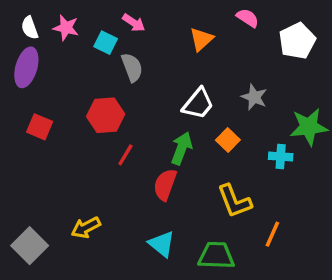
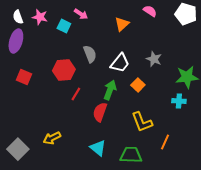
white pentagon: (297, 41) -> (186, 14), moved, turned -30
gray semicircle: (132, 67) -> (90, 54), moved
cyan cross: (281, 157) -> (179, 101), moved

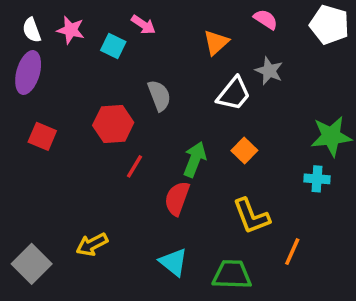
gray star: (154, 59) -> (269, 71), moved
white trapezoid: (120, 63) -> (234, 94), moved

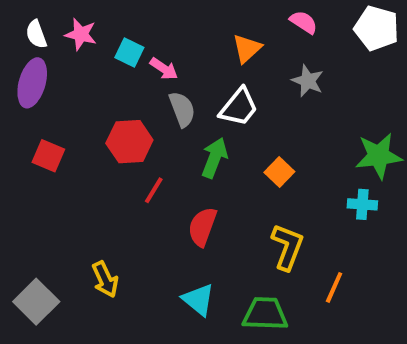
pink arrow: (143, 25) -> (164, 69), moved
white trapezoid: (234, 94) -> (239, 107), moved
green arrow: (195, 159) -> (214, 158), moved
yellow L-shape: (251, 216) -> (287, 247), turned -138
yellow arrow: (92, 244) -> (105, 279), turned -88

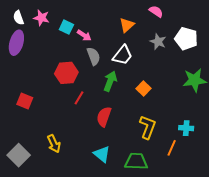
white pentagon: (377, 28) -> (186, 39), moved
red square: (48, 156) -> (25, 101), moved
cyan cross: (362, 204) -> (186, 128), moved

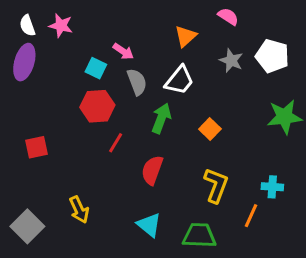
cyan square: (66, 27) -> (96, 68), moved
red square: (25, 101) -> (37, 147), turned -35

